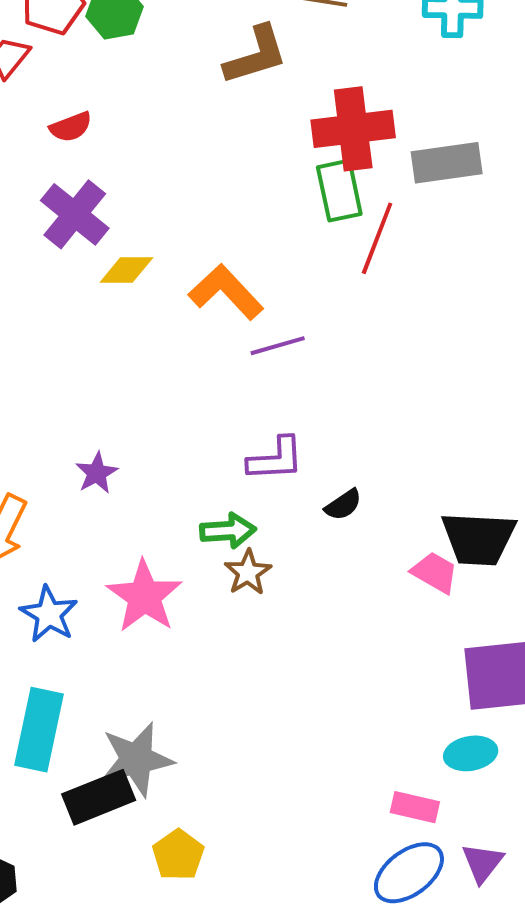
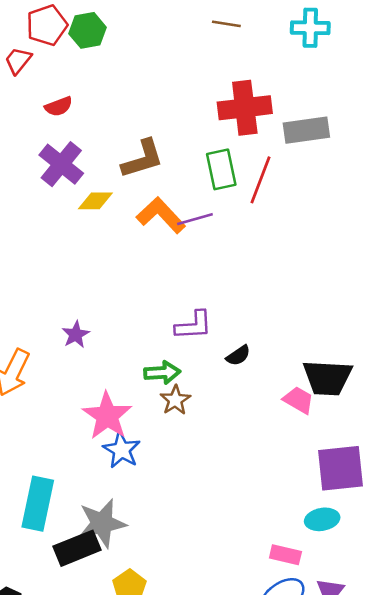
brown L-shape: (256, 55) -> (143, 159), moved
green rectangle: (339, 191) -> (221, 169), moved
purple line: (278, 346) -> (195, 219), moved
blue star: (49, 614) -> (122, 450), moved

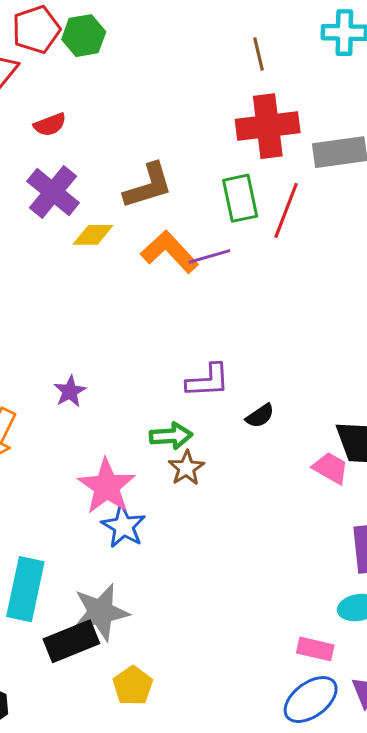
brown line: (226, 24) -> (258, 54), moved, turned 68

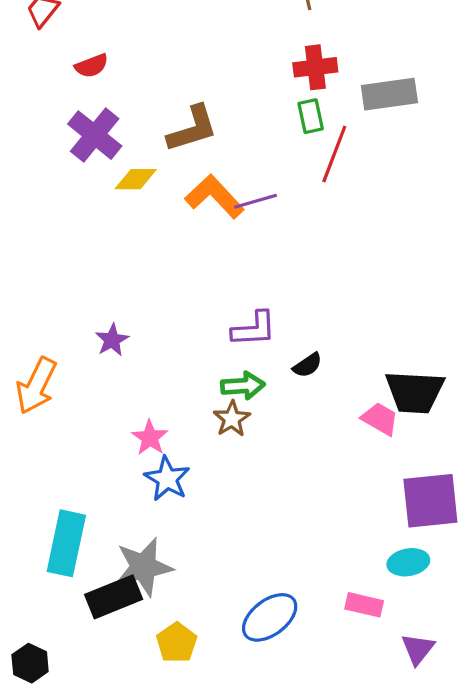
red cross: (268, 126) -> (315, 67), size x0.7
green rectangle: (240, 198) -> (311, 116), moved, size x0.7
green arrow: (171, 436) -> (243, 386), moved
pink star: (107, 486) -> (150, 438), size x0.6
blue ellipse: (311, 700) -> (270, 617), moved

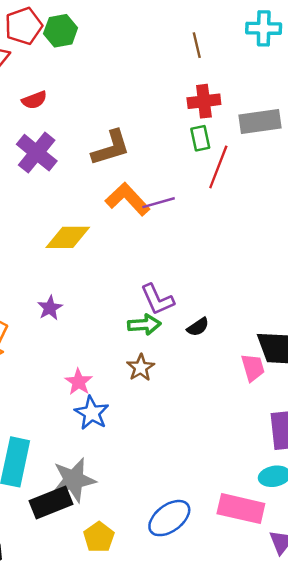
yellow diamond: (136, 179) -> (68, 237), moved, size x1.4
purple L-shape: (254, 329) -> (157, 299), turned 69
green arrow: (243, 386) -> (144, 325), moved
pink trapezoid: (380, 419) -> (253, 368), turned 44
pink rectangle: (364, 605) -> (241, 509), size x1.6

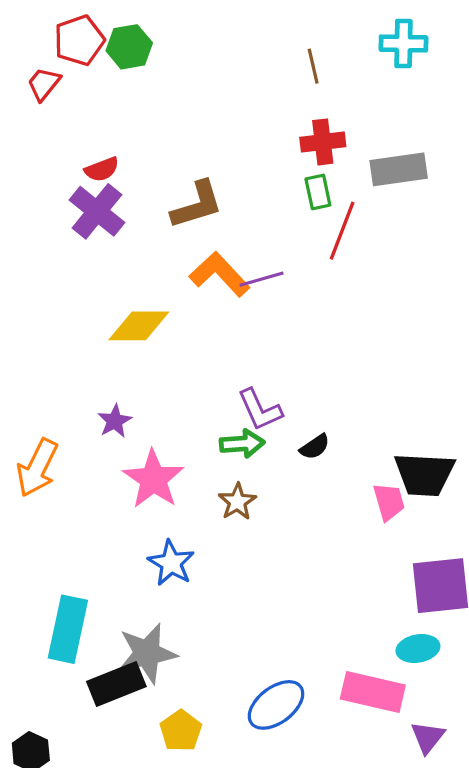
red semicircle: (34, 100) -> (102, 169), moved
pink star: (79, 382) -> (153, 479), moved, size x1.6

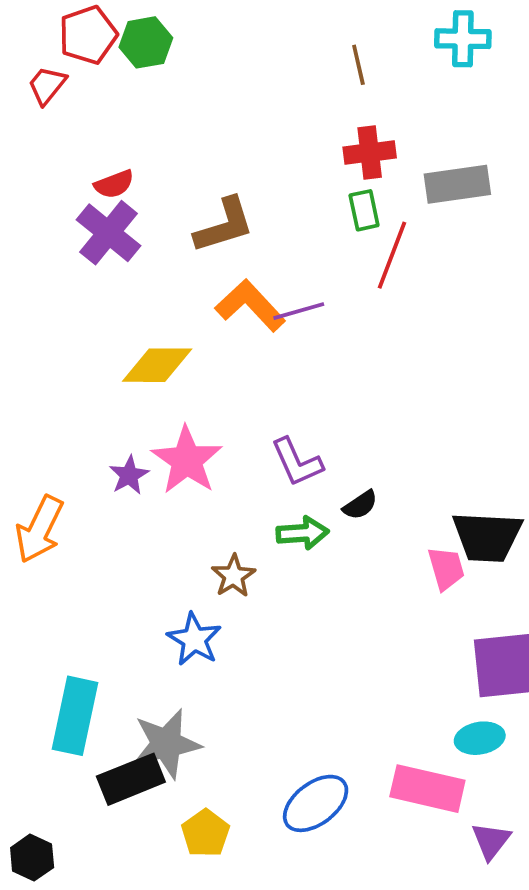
green arrow: (242, 444) -> (302, 533), moved
pink star: (153, 479) -> (187, 460), moved
brown star: (237, 502) -> (233, 576), moved

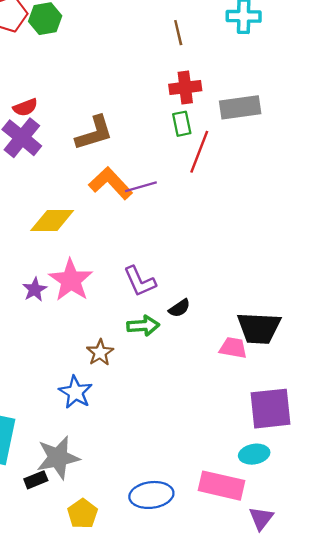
pink trapezoid: (446, 568) -> (233, 348), turned -64
black rectangle: (131, 779) -> (36, 480), size x0.6
blue ellipse: (316, 803) -> (151, 495), turned 30

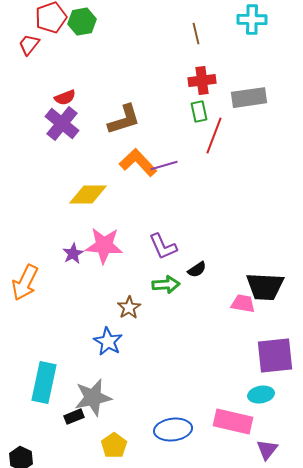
pink star: (71, 280) -> (104, 246), turned -30

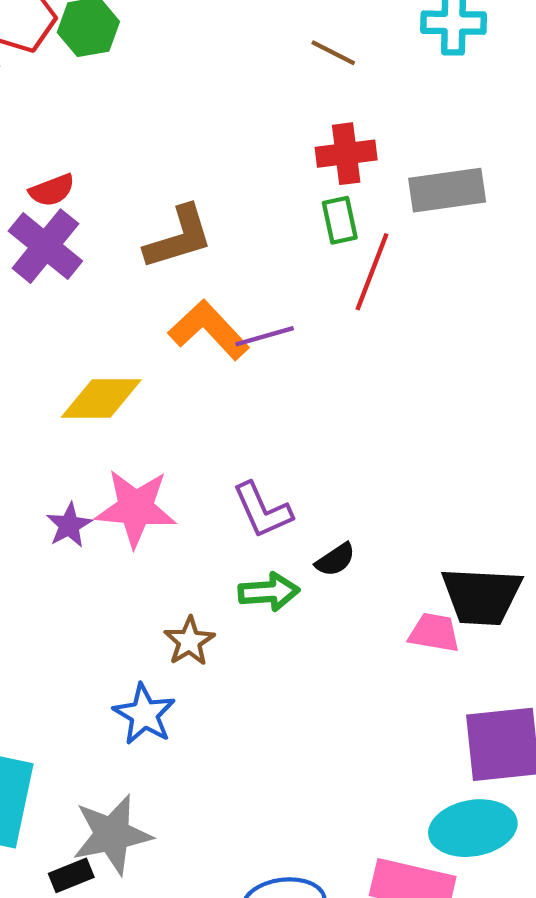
brown line: (196, 34) -> (333, 53), turned -50
cyan ellipse: (261, 395) -> (473, 828), size x1.5

